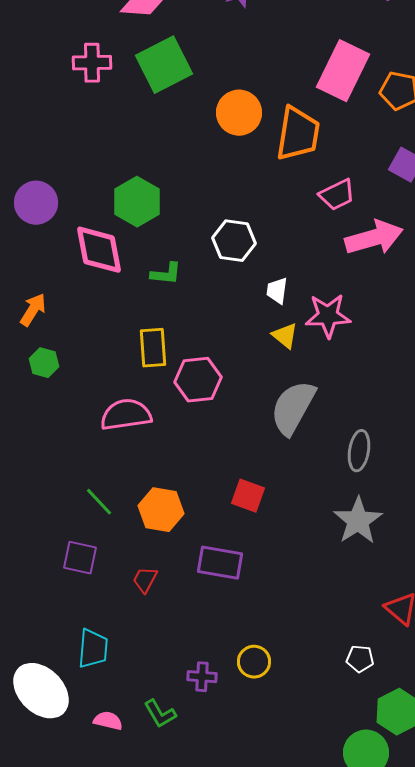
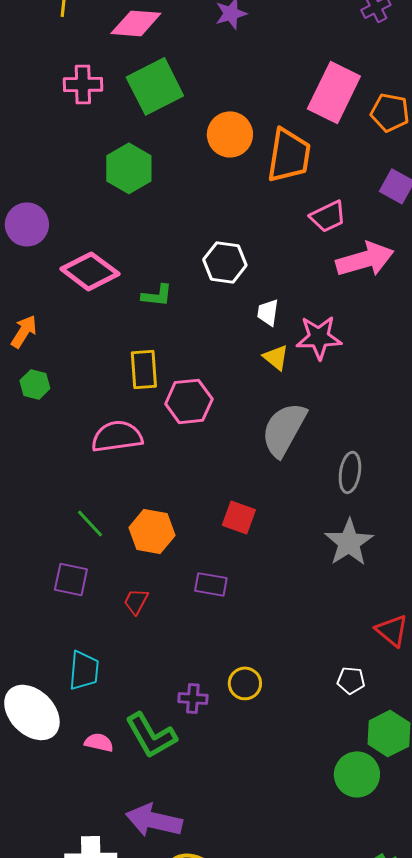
green hexagon: (137, 202) -> (129, 168), moved
pink diamond: (99, 250) -> (90, 271), turned -42
purple rectangle: (220, 563) -> (211, 584), size x0.7
green L-shape: (160, 714) -> (151, 735), size x1.6

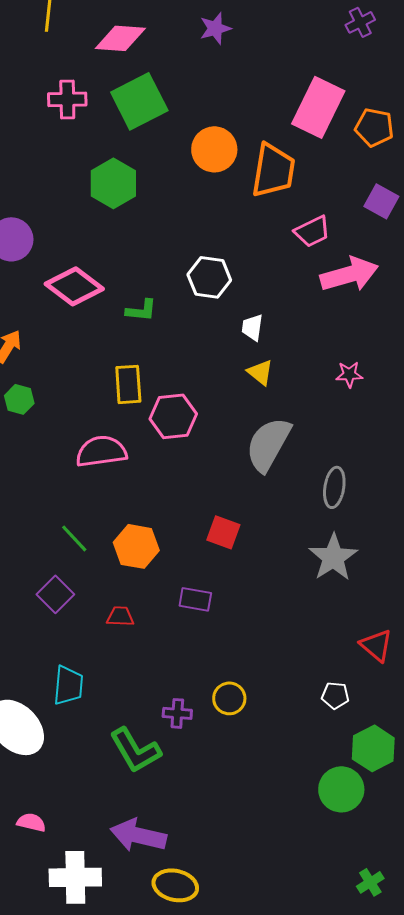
pink star: (319, 337) -> (349, 374), moved, size x0.6
purple square: (71, 579) -> (55, 594), turned 33
red trapezoid: (136, 601) -> (120, 616), turned 64
pink semicircle: (99, 742) -> (31, 822), moved

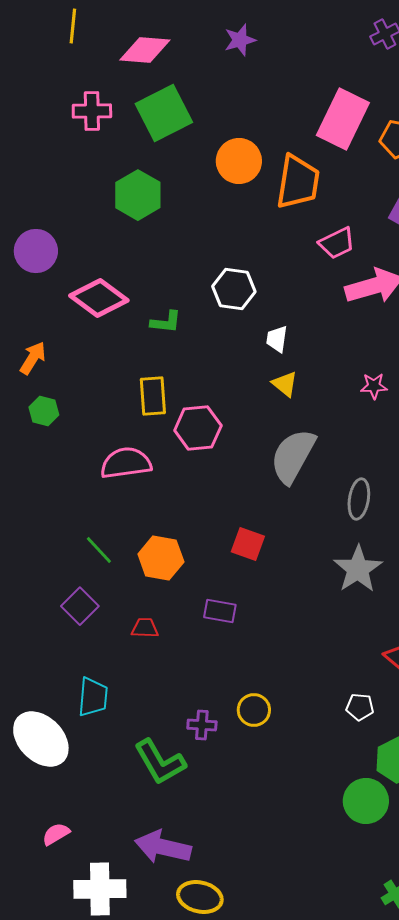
pink semicircle: (31, 822) -> (56, 834), turned -44

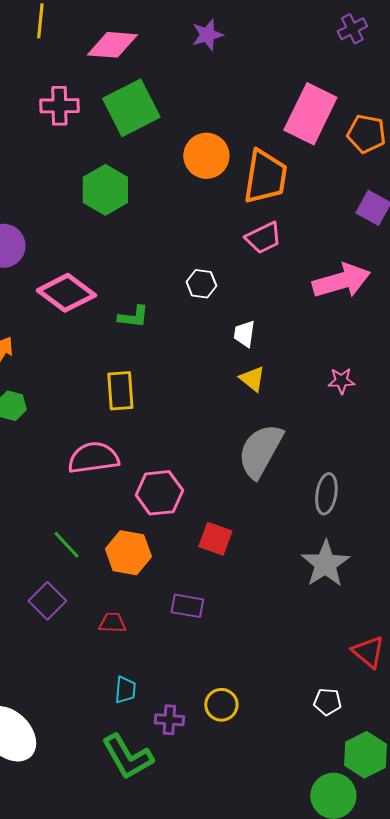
pink trapezoid: (337, 243) -> (263, 238), moved
white hexagon: (234, 289) -> (201, 284), size x0.7
pink hexagon: (198, 428) -> (159, 493), moved
cyan trapezoid: (93, 697) -> (125, 690), moved, size x0.7

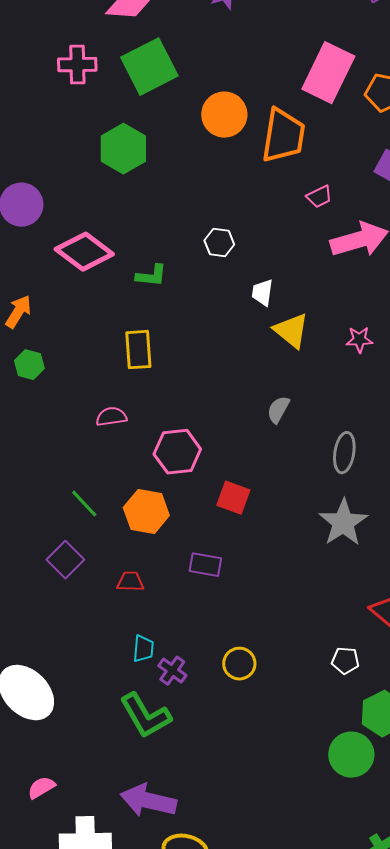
pink trapezoid: (263, 238) -> (319, 197), moved, size x0.7
yellow triangle: (252, 379) -> (291, 331), moved, size x1.4
gray semicircle: (260, 451) -> (278, 410), size x0.5
pink semicircle: (93, 458) -> (111, 417), size x0.6
purple cross: (169, 720) -> (172, 671), moved, turned 32

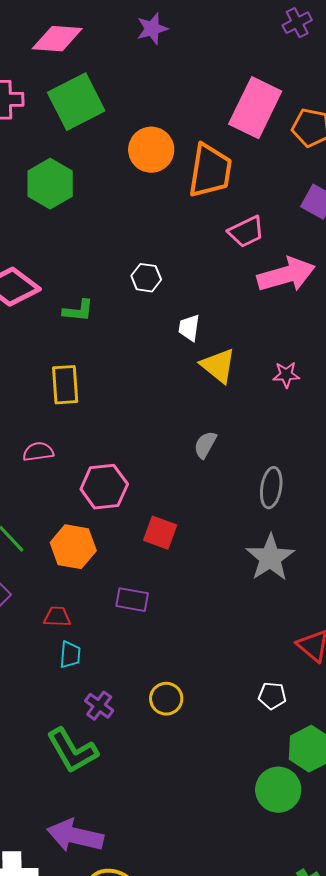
pink trapezoid: (319, 197) -> (246, 232), size x1.4
cyan trapezoid: (143, 649) -> (70, 655), moved

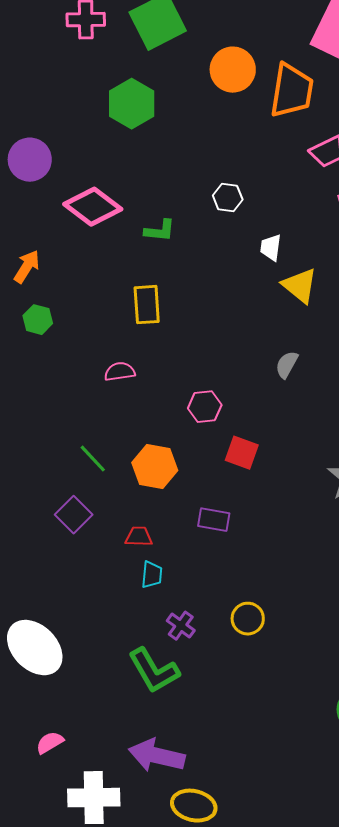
pink hexagon: (104, 487) -> (205, 407), moved, size x0.7

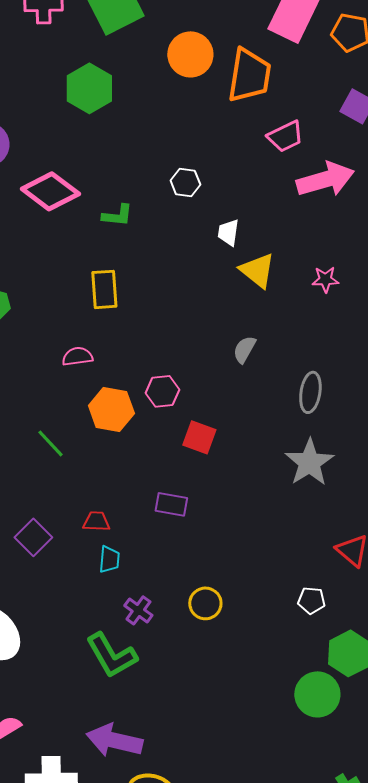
orange hexagon: (155, 467) -> (111, 409), moved
purple square: (74, 515) -> (33, 537), moved

